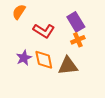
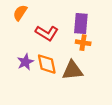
purple rectangle: (76, 22) -> (81, 23), turned 36
orange cross: (78, 40) -> (83, 43), turned 32

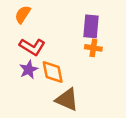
red L-shape: (47, 33) -> (32, 47), moved
brown triangle: (72, 70) -> (67, 100), moved, turned 30

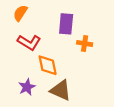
purple rectangle: (91, 26) -> (66, 24), moved
purple star: (29, 70) -> (27, 87), moved

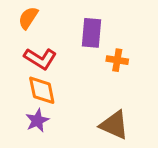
orange diamond: (48, 65) -> (42, 90), moved
brown triangle: (61, 90) -> (114, 125), moved

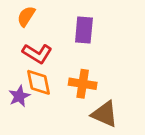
orange cross: (117, 60) -> (83, 84), moved, size x1.4
purple star: (37, 120) -> (19, 96), moved

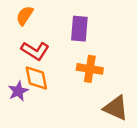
orange cross: (83, 84) -> (90, 69), moved
brown triangle: (105, 114) -> (116, 108), moved

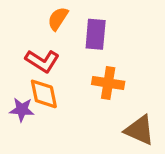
orange semicircle: (25, 16) -> (58, 19), moved
purple star: (18, 91) -> (22, 110), turned 30

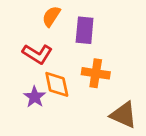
orange diamond: (44, 94) -> (57, 84), moved
purple star: (22, 110) -> (35, 97), moved, turned 30

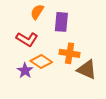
orange diamond: (57, 84) -> (41, 61), turned -45
brown triangle: (123, 115) -> (87, 70), moved

